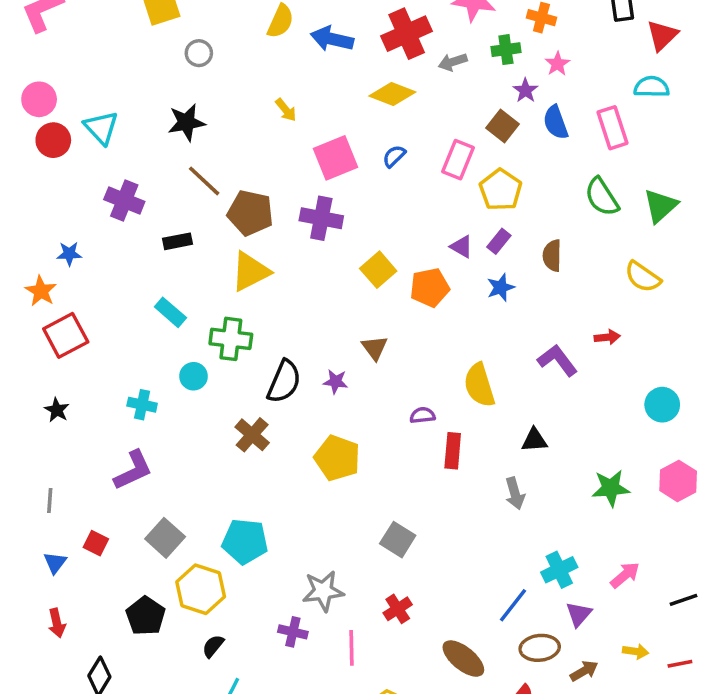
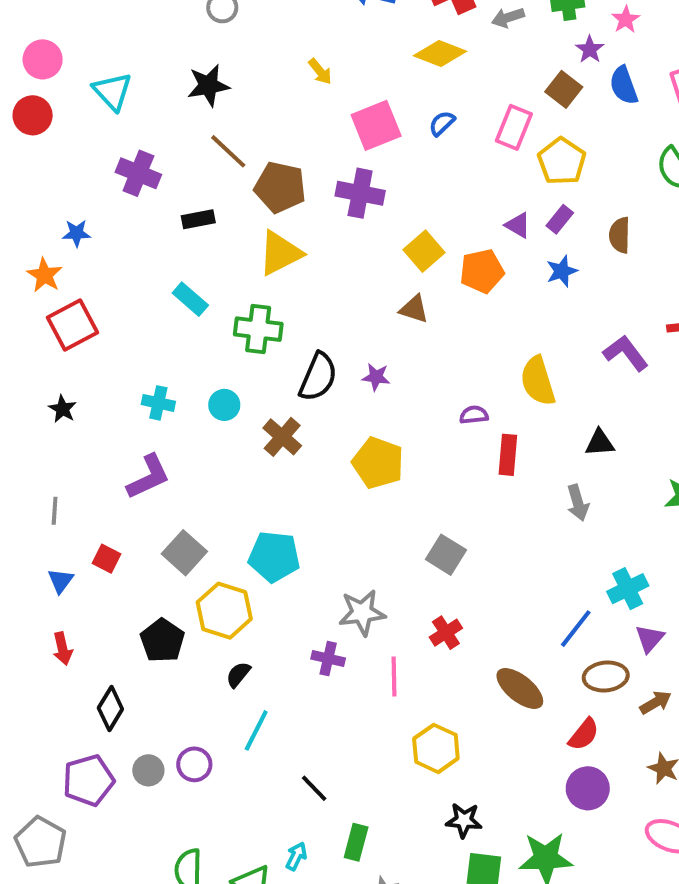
red circle: (53, 140) -> (33, 115), moved
brown triangle: (375, 348) -> (414, 309), moved, turned -36
cyan circle: (194, 376) -> (224, 405), moved

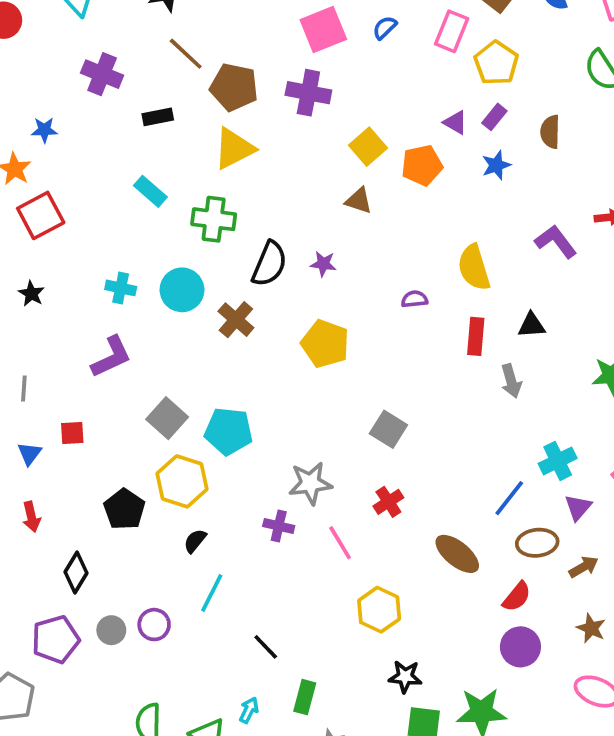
cyan circle: (224, 405) -> (182, 290), size x1.5
red rectangle: (508, 455) -> (476, 336), moved
gray square: (184, 553) -> (167, 418), moved
red square: (106, 559) -> (72, 433), turned -30
pink line: (394, 677) -> (340, 543), turned -30

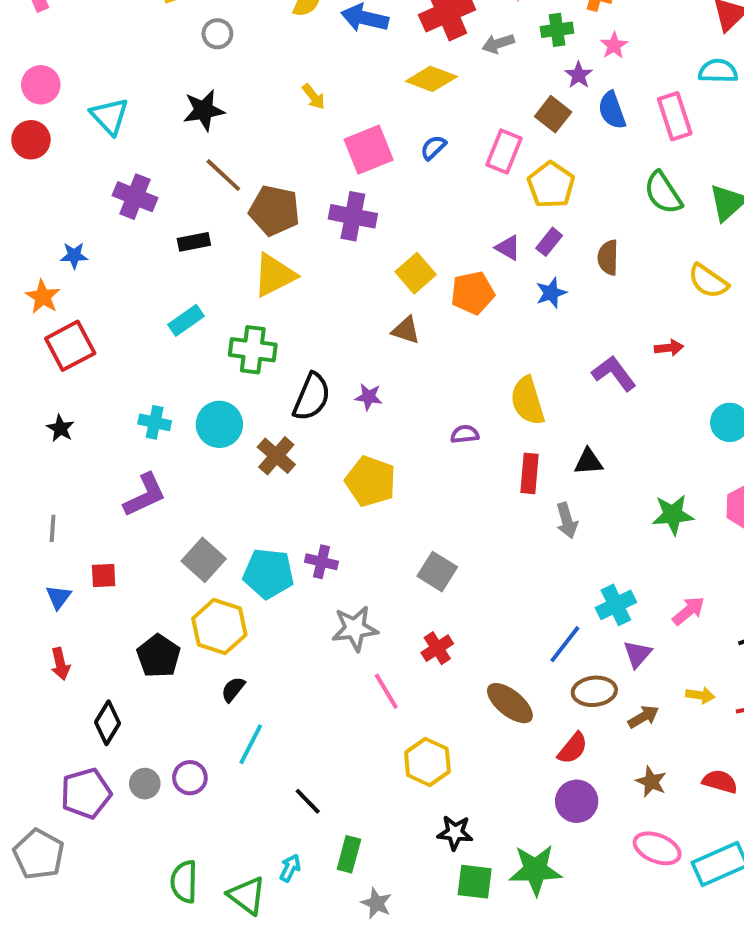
cyan rectangle: (150, 191) -> (186, 320), turned -76
purple cross: (279, 526) -> (321, 562), moved

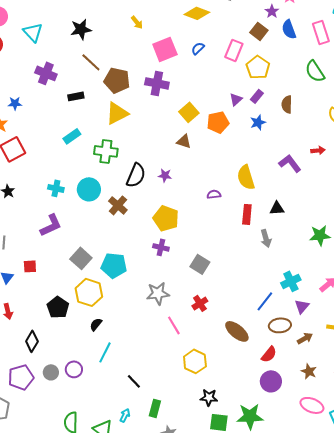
purple triangle: (508, 248) -> (236, 99), turned 48
purple cross: (321, 562) -> (161, 247), moved

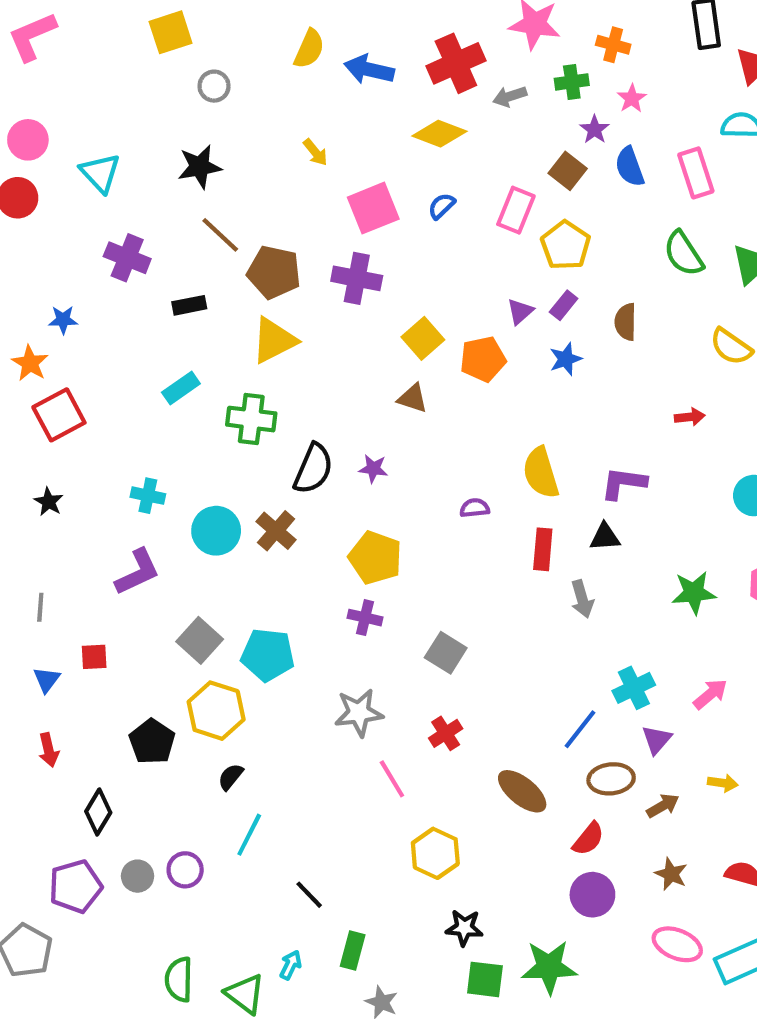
purple L-shape: (290, 163) -> (623, 483), moved, turned -45
cyan circle: (89, 189) -> (216, 531), moved

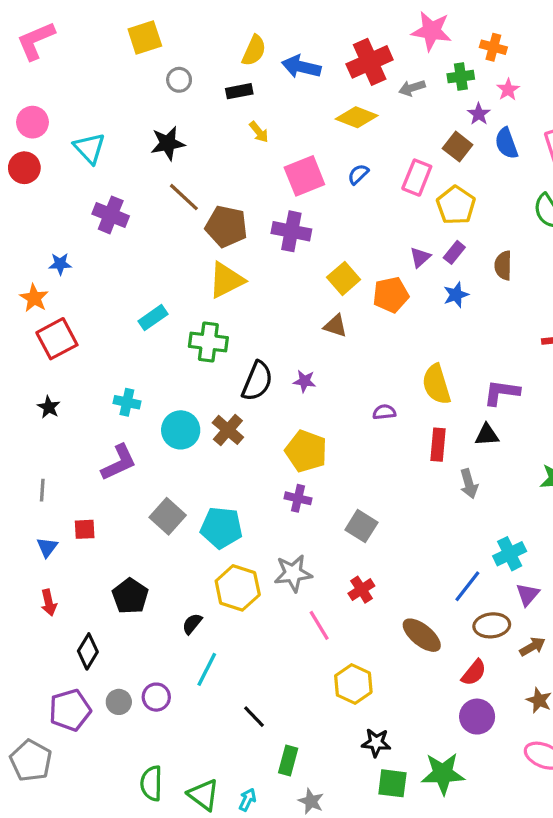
black rectangle: (189, 305) -> (239, 91), moved
yellow hexagon: (216, 711) -> (238, 588), moved
cyan arrow: (291, 965) -> (247, 800), moved

